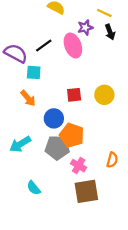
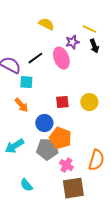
orange semicircle: (112, 160) -> (96, 160), size x1.5

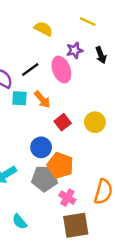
yellow line: (89, 29) -> (88, 22), moved
red square: (62, 102) -> (63, 122), turned -32
orange arrow: (21, 105) -> (42, 99), moved

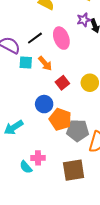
purple star: (75, 50) -> (84, 20), moved
gray pentagon: (45, 178) -> (78, 130), moved
pink cross: (67, 198) -> (38, 158), moved, turned -32

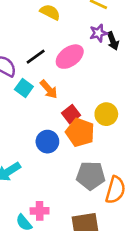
pink ellipse: (61, 38) -> (70, 57), turned 75
cyan square: (26, 62) -> (24, 88), turned 32
orange pentagon: (60, 119) -> (80, 132), moved

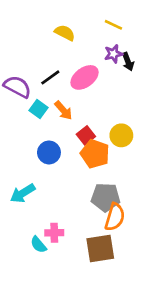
blue circle: (47, 142) -> (49, 152), moved
orange semicircle: (115, 190) -> (115, 217), moved

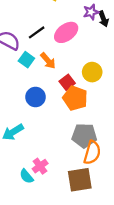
yellow circle: (121, 135) -> (92, 72), moved
pink cross: (54, 233) -> (40, 166), turned -35

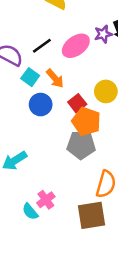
purple star: (91, 12) -> (103, 34), moved
blue circle: (36, 97) -> (41, 105), moved
gray pentagon: (84, 136) -> (81, 145), moved

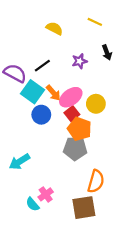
purple star: (103, 34) -> (80, 61), moved
pink ellipse: (76, 46) -> (71, 97), moved
cyan square: (30, 77) -> (33, 92), size x1.5

